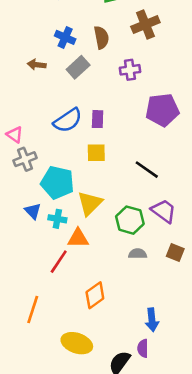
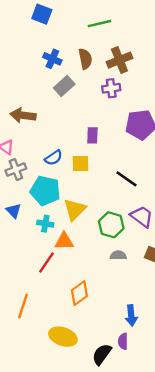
brown cross: (145, 25) -> (119, 60), moved
brown arrow: (37, 65) -> (23, 115), moved, size x1.5
purple rectangle: (98, 119) -> (92, 135), moved
blue semicircle: (68, 120) -> (54, 158), moved, size x0.7
blue triangle: (33, 211) -> (14, 211), moved

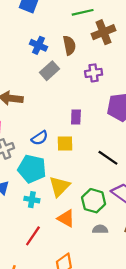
brown cross: (119, 60) -> (103, 32), moved
orange triangle: (64, 241) -> (66, 218), moved, turned 30

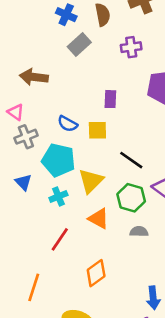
blue semicircle: (40, 138) -> (68, 124), turned 63
black line: (108, 158) -> (131, 160), moved
cyan cross: (32, 200) -> (58, 196), turned -32

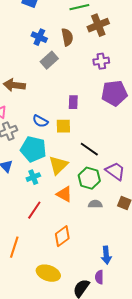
purple cross: (131, 47) -> (101, 61), moved

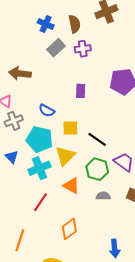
purple cross: (101, 61) -> (83, 49), moved
yellow square: (63, 126) -> (70, 128), moved
cyan cross: (33, 177) -> (39, 168), size x1.5

